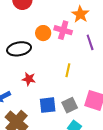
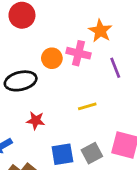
yellow line: (68, 70) -> (87, 106), turned 64

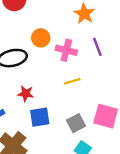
pink cross: (78, 53) -> (66, 50), moved
blue square: (62, 154) -> (40, 117), moved

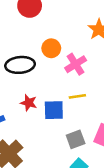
pink cross: (66, 50) -> (76, 64), turned 36
blue square: (40, 117) -> (54, 110), moved

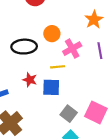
yellow line: (77, 96) -> (58, 67), moved
gray square: (76, 139) -> (69, 114), turned -35

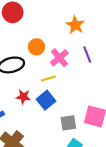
blue square: (51, 87) -> (46, 100), turned -30
gray square: (69, 114) -> (68, 123), turned -35

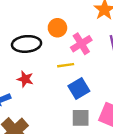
red star: (23, 97) -> (25, 79), moved
blue square: (46, 100) -> (79, 88), moved

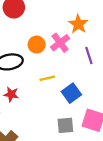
pink cross: (81, 44) -> (60, 43), moved
blue square: (79, 88) -> (71, 93), moved

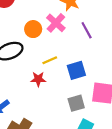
blue square: (71, 93) -> (76, 70), turned 30
red star: (11, 94) -> (38, 79), moved

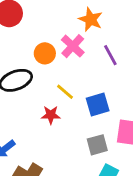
yellow line: (50, 60) -> (65, 92), turned 64

